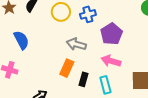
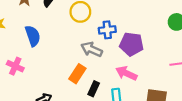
blue cross: (88, 14) -> (107, 30), moved
purple pentagon: (111, 34) -> (131, 44), turned 30

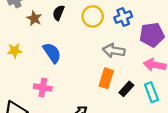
blue cross: (107, 30) -> (123, 17), moved
black rectangle: (94, 89) -> (126, 89), turned 32

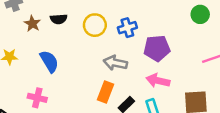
black semicircle: (59, 13) -> (59, 19), turned -120

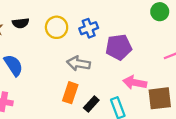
pink arrow: (158, 81) -> (135, 83), moved

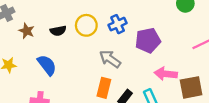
black semicircle: (21, 23) -> (58, 31), moved
gray arrow: (79, 63) -> (110, 59), turned 30

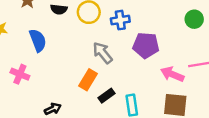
pink arrow: (166, 74) -> (172, 74), moved

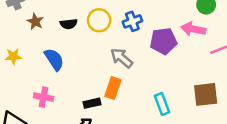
pink arrow: (172, 74) -> (193, 29), moved
black rectangle: (106, 96) -> (92, 103), moved, turned 35

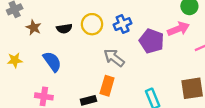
pink arrow: (193, 29) -> (178, 29), turned 150
purple pentagon: (163, 41) -> (152, 41), turned 30

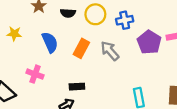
orange rectangle: (107, 86) -> (81, 48), moved

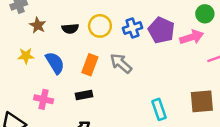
yellow star: (14, 34) -> (26, 56), moved
purple pentagon: (149, 42) -> (161, 30), moved
black rectangle: (77, 87) -> (84, 95), moved

